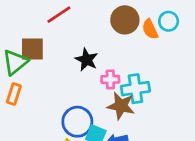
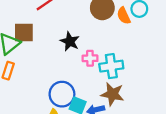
brown star: (121, 106) -> (112, 94), moved

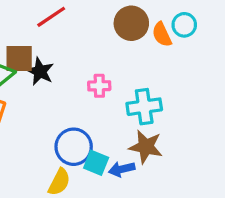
black star: (70, 41) -> (40, 71), moved
pink cross: (90, 58) -> (99, 86), moved

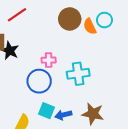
blue circle: (74, 147) -> (39, 81), moved
brown star: (146, 147) -> (93, 114), moved

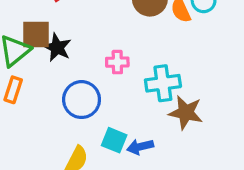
blue circle: (39, 81) -> (82, 100), moved
brown star: (93, 114) -> (186, 113), moved

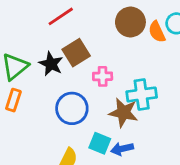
brown square: (36, 34) -> (76, 53), moved, turned -32
brown star: (186, 113) -> (123, 113), moved

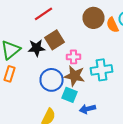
black star: (51, 64) -> (36, 48), turned -30
brown star: (123, 113) -> (74, 76), moved
cyan square: (100, 143) -> (70, 95), moved

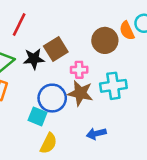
red line: (44, 14) -> (19, 24), moved, turned -30
brown circle: (94, 18) -> (105, 40), moved
cyan square: (70, 95) -> (37, 116), moved

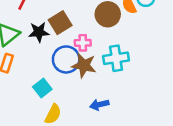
blue circle: (52, 98) -> (66, 59), moved
cyan square: (37, 116) -> (42, 88), turned 30

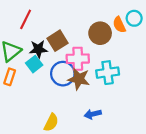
pink cross: (83, 43) -> (78, 59), size x1.5
cyan square: (42, 88) -> (34, 64), moved

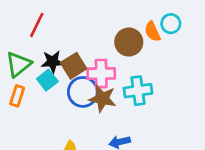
brown square: (58, 41) -> (74, 66), moved

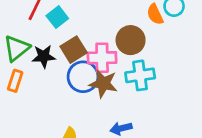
brown circle: (129, 42) -> (131, 40), moved
black star: (53, 62) -> (44, 56), moved
cyan square: (47, 80) -> (57, 17), moved

